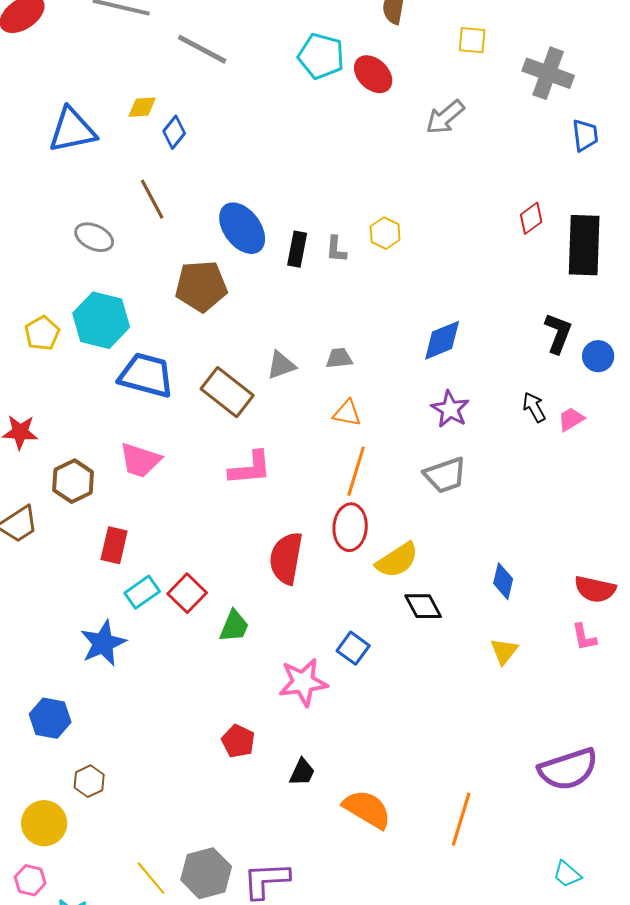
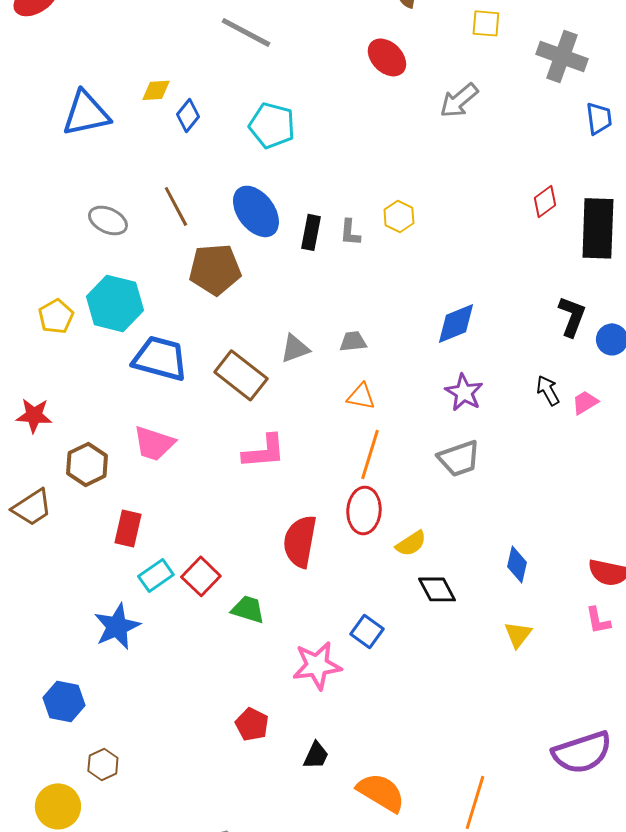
gray line: (202, 49) -> (246, 32), moved
cyan pentagon: (321, 56) -> (272, 125), moved
brown line: (152, 199) -> (176, 206), moved
yellow semicircle: (397, 560) -> (411, 543), size x0.7
green trapezoid: (234, 626) -> (248, 609), turned -96

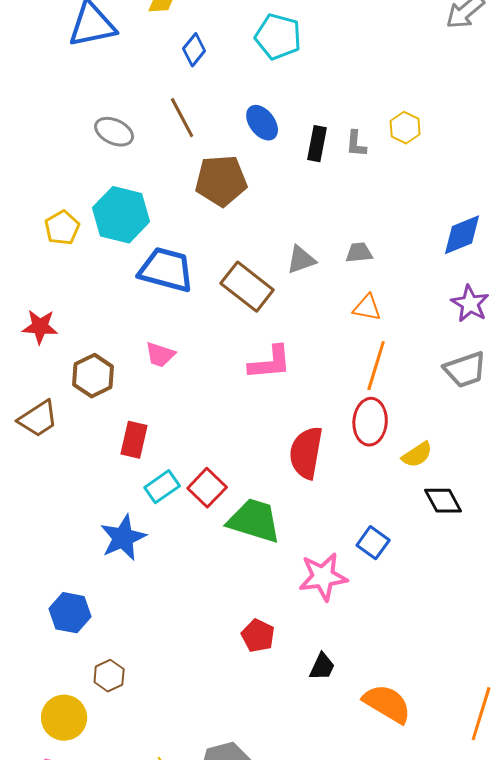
blue diamond: (188, 115) -> (194, 50), moved
blue ellipse: (256, 211) -> (262, 123), size x0.7
pink trapezoid: (154, 443) -> (160, 355), size x0.7
green trapezoid: (248, 609) -> (254, 521), size x1.6

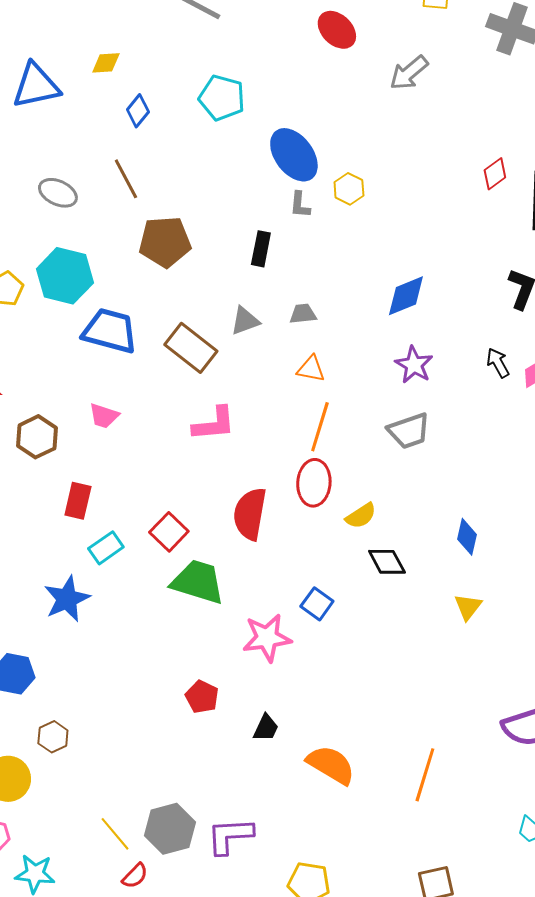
blue ellipse: (262, 123) -> (294, 155), moved, size x1.5
black rectangle: (317, 144) -> (261, 249), moved
red square: (207, 488) -> (169, 532), moved

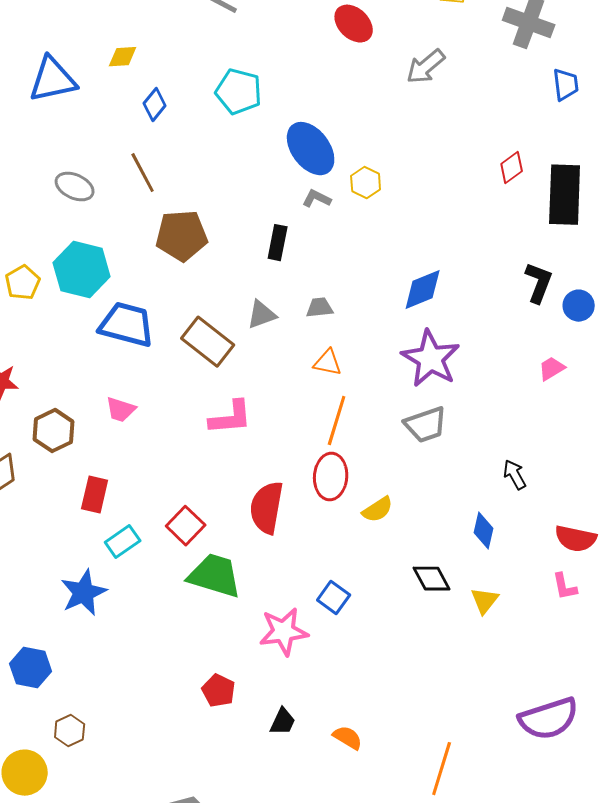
gray L-shape: (300, 205) -> (317, 199), turned 112
black arrow: (498, 363) -> (515, 475), moved
purple star: (414, 365) -> (431, 359), size x1.5
black diamond: (387, 562) -> (432, 579), moved
orange semicircle: (331, 765) -> (348, 738), moved, size x0.6

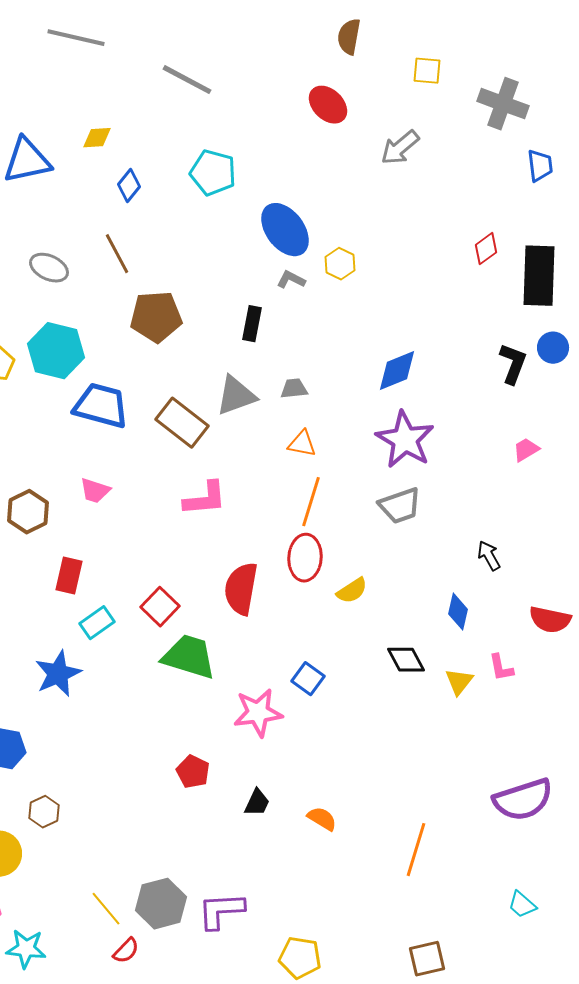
blue circle: (579, 306) -> (553, 348), moved
gray triangle: (262, 315) -> (236, 396), size x1.4
pink L-shape: (565, 587) -> (501, 668), moved

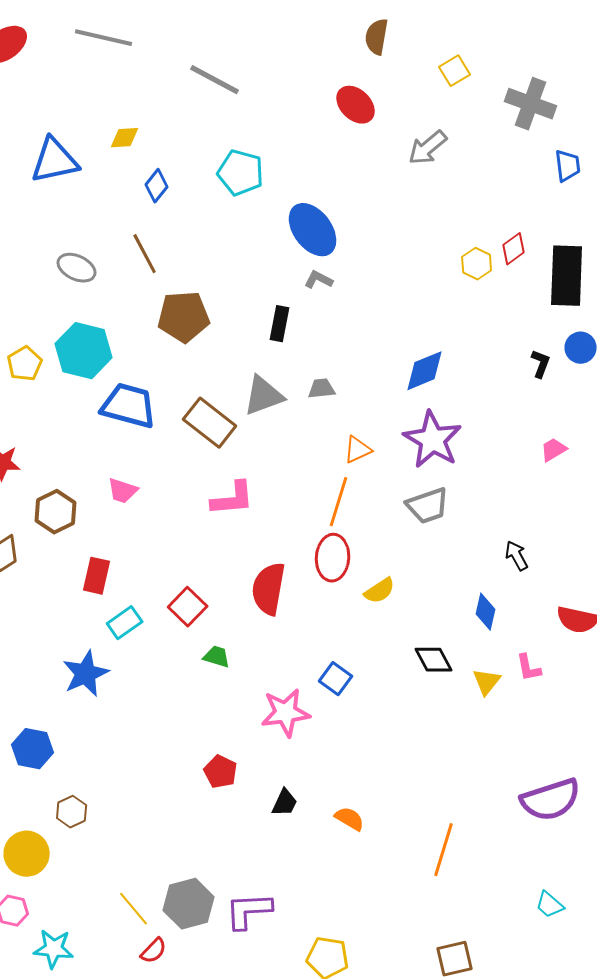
yellow square: (427, 71) -> (455, 71), turned -36
yellow hexagon: (340, 264) -> (477, 264), moved
black L-shape: (513, 364) -> (541, 364), size x0.7
orange triangle: (302, 444) -> (358, 450), moved, turned -36
green trapezoid: (189, 657) -> (217, 657), size x0.5

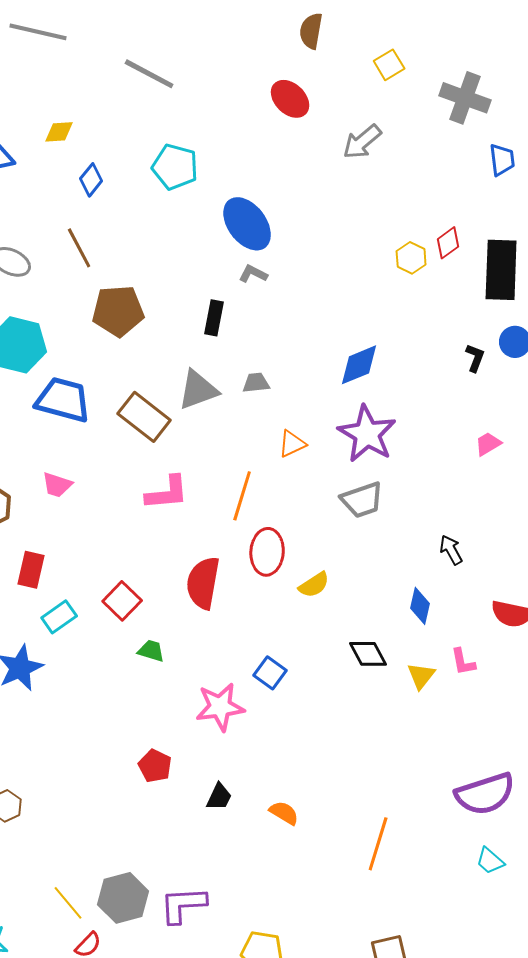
orange line: (339, 502) -> (242, 496), moved
cyan trapezoid: (550, 905) -> (490, 861), moved

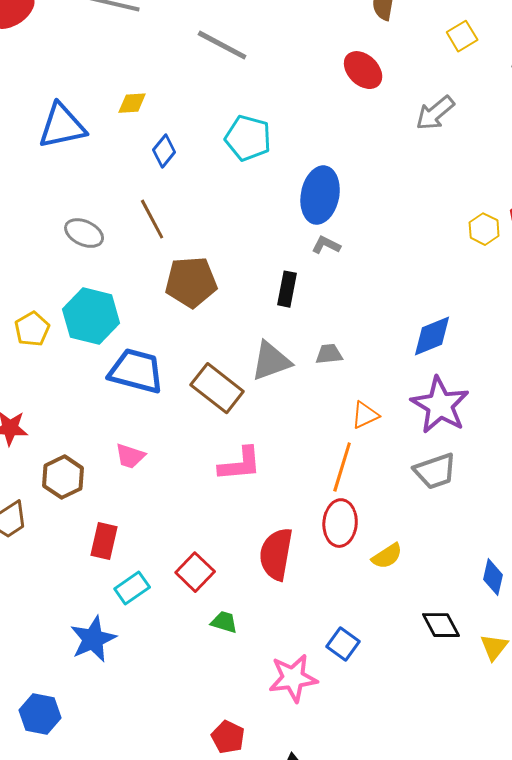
blue ellipse: (247, 224) -> (320, 195), turned 48
orange line: (242, 496) -> (342, 467), moved

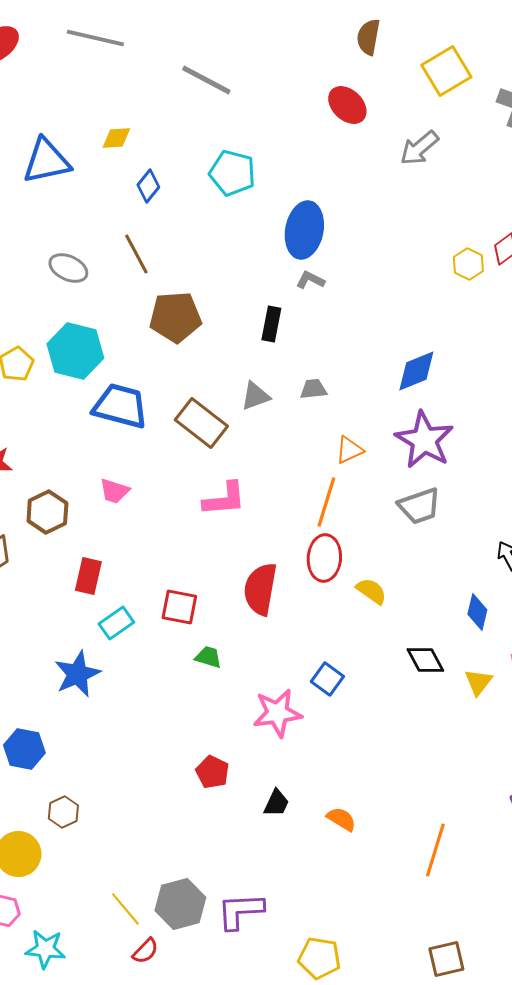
yellow square: (462, 36) -> (446, 71), size x1.6
gray triangle: (271, 361) -> (255, 396), size x0.7
yellow semicircle: (387, 556) -> (371, 591), turned -112
red square: (195, 572) -> (179, 607), turned -33

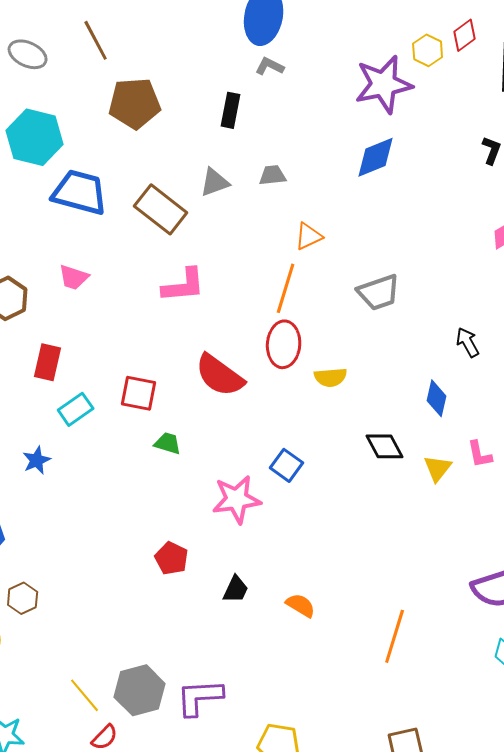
purple star: (424, 440) -> (384, 84), moved, turned 30
red semicircle: (260, 589) -> (220, 375), turned -64
yellow semicircle: (371, 591) -> (331, 377), turned 140
blue star: (77, 674) -> (37, 460), size x0.6

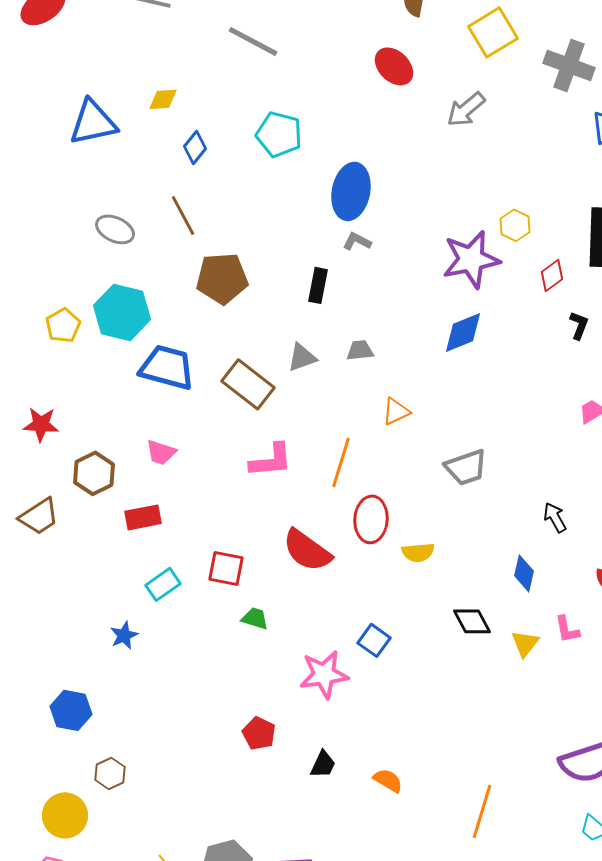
red diamond: (465, 35) -> (552, 275), moved
orange line: (286, 288) -> (341, 462), moved
red rectangle: (48, 362) -> (143, 517), moved, turned 66

